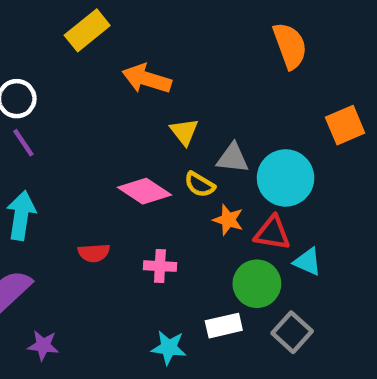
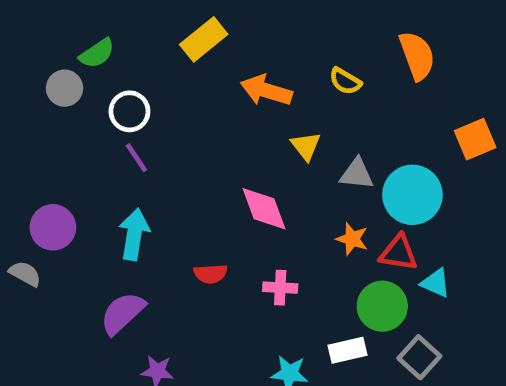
yellow semicircle: (200, 185) -> (345, 81), moved
pink diamond: (145, 191) -> (264, 209), turned 36

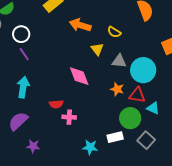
yellow semicircle: (345, 81) -> (114, 32), moved
pink cross: (280, 288) -> (69, 117), moved

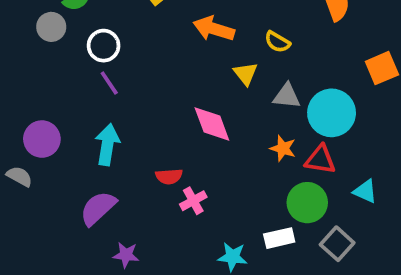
cyan triangle: (153, 108) -> (365, 191), moved
pink cross: (69, 117) -> (193, 201), turned -32

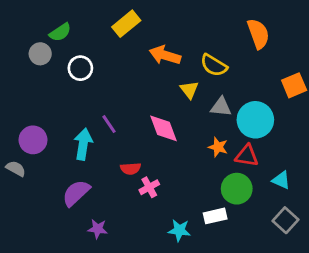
yellow semicircle: (277, 42) -> (214, 65), size x1.4
purple line: (109, 83) -> (109, 124), moved
gray square: (337, 244) -> (286, 220), moved

